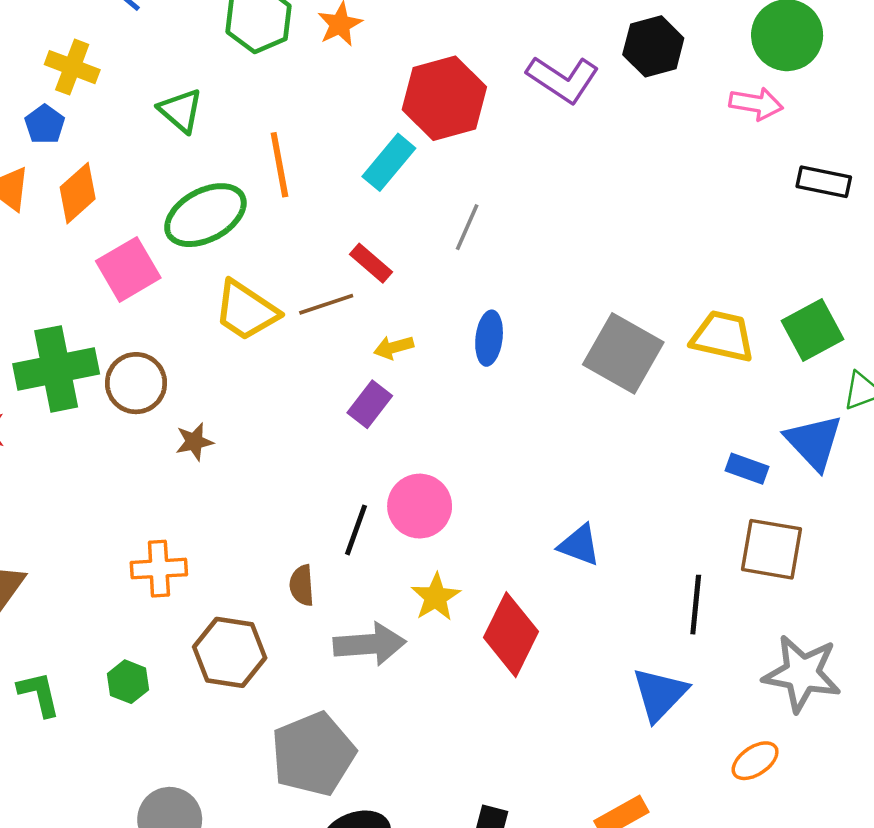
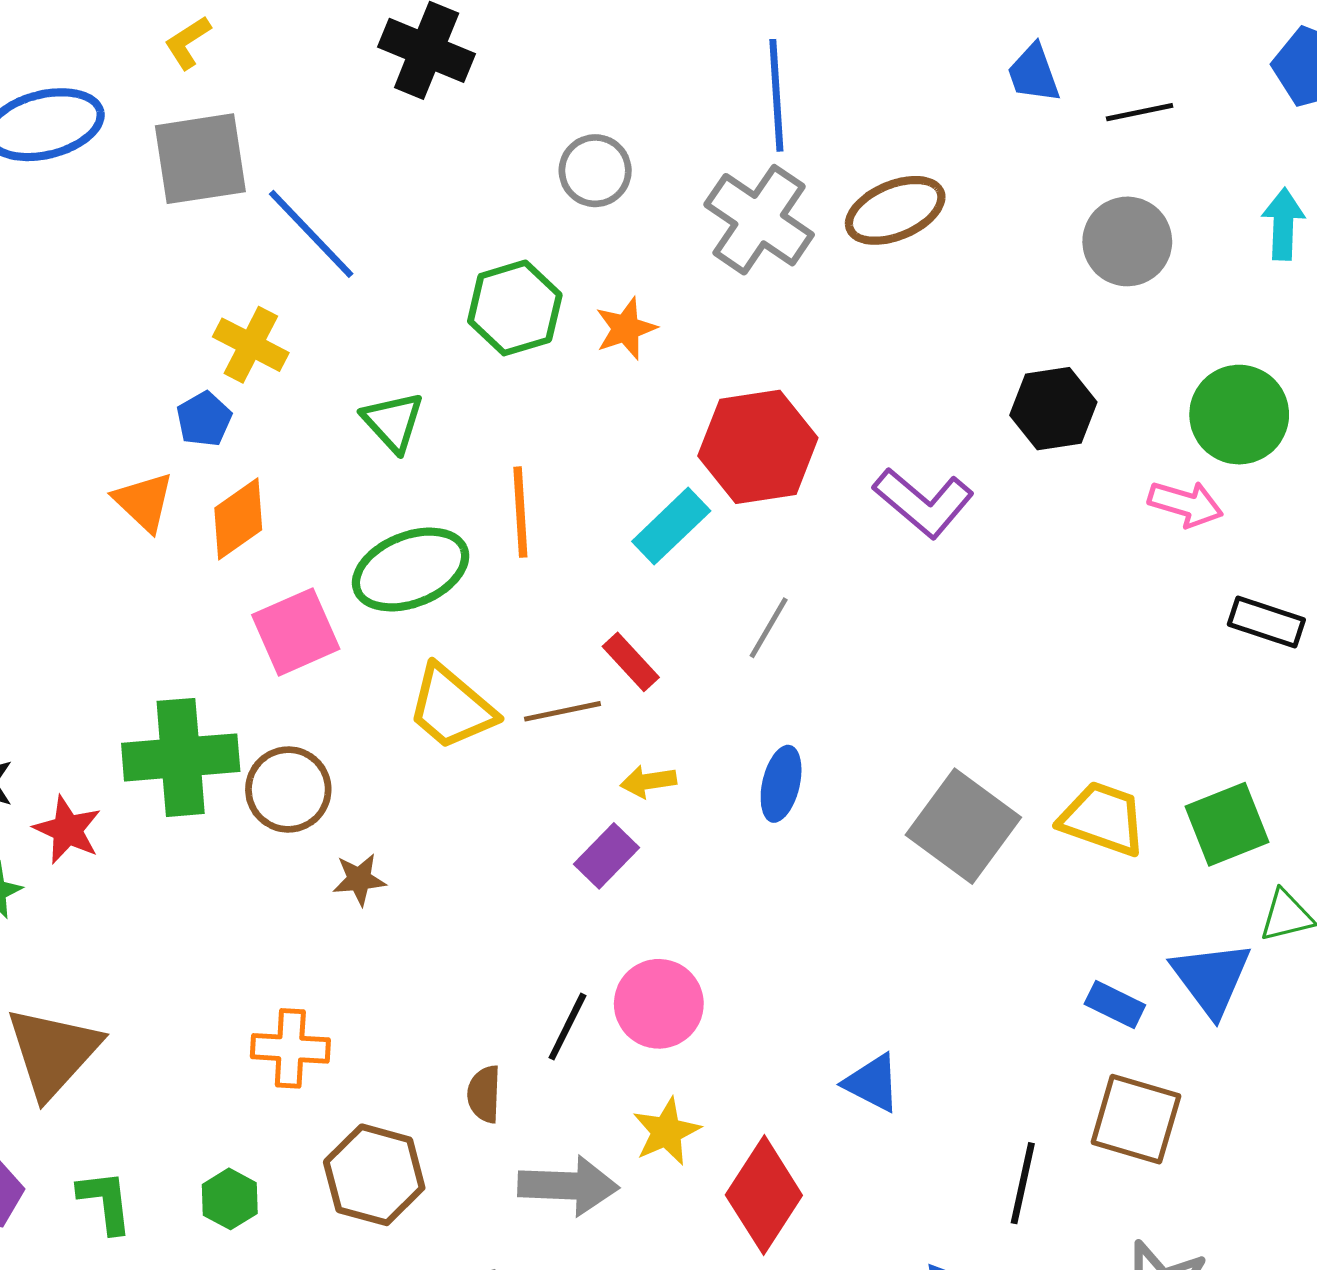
purple L-shape: (563, 79) -> (924, 503), moved

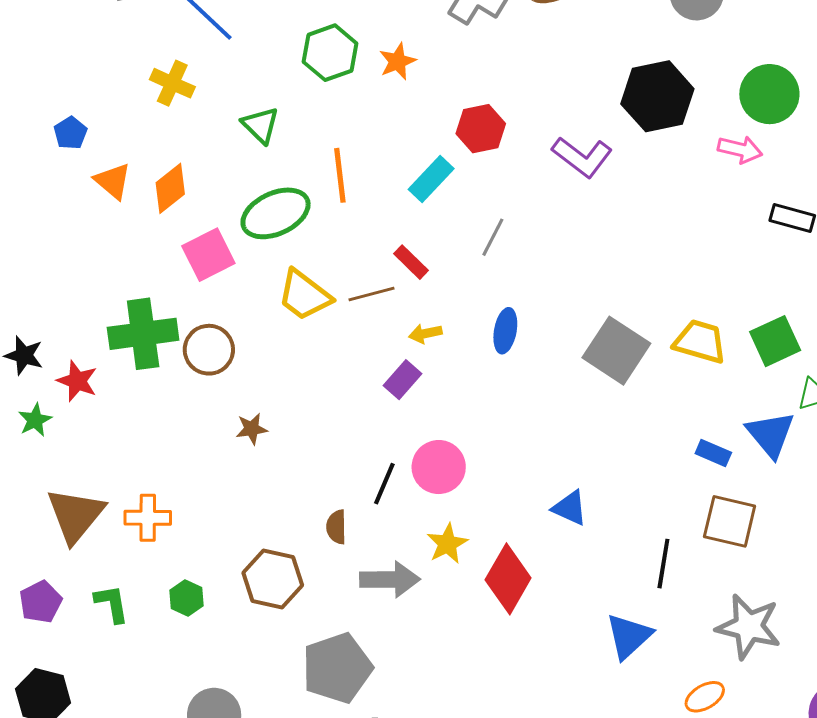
black hexagon: (1053, 409) -> (657, 96), size x1.4
blue pentagon: (204, 419) -> (71, 133), moved
red hexagon: (758, 447) -> (481, 129), size x0.7
brown star: (359, 879) -> (252, 429), moved
orange cross: (290, 1048) -> (148, 518), moved

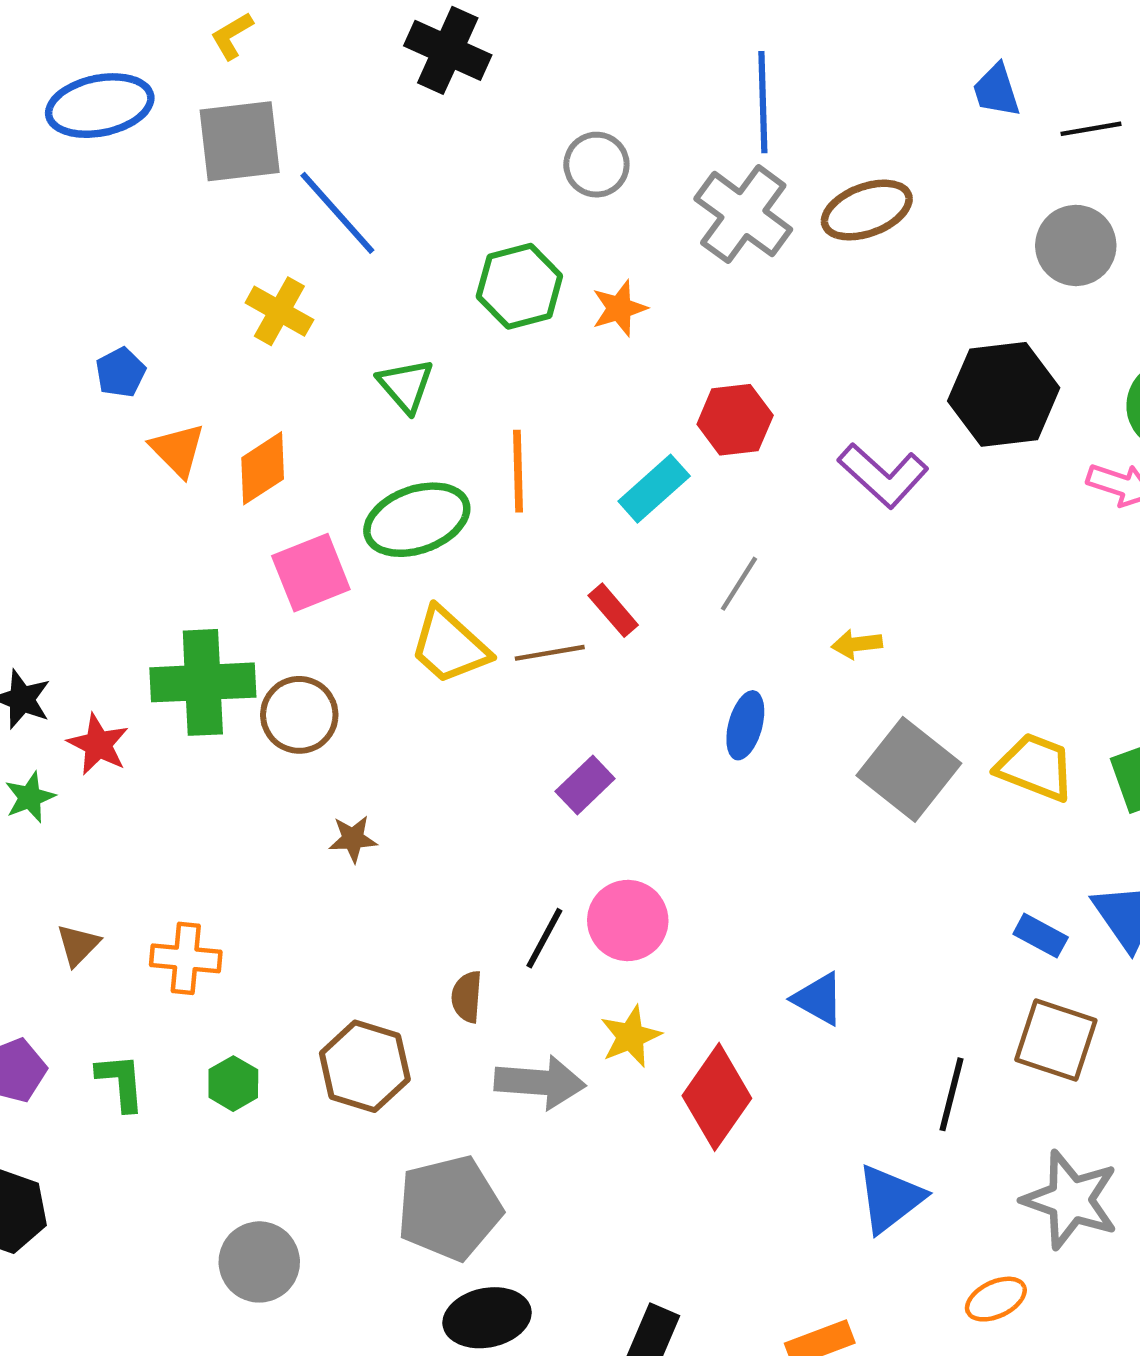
yellow arrow: (425, 333) -> (857, 644), moved
brown triangle: (76, 515) -> (78, 945), size x0.5

